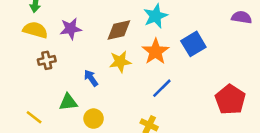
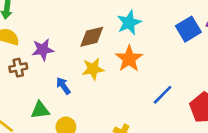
purple star: (71, 29) -> (43, 50), moved
blue square: (193, 44) -> (188, 29), moved
blue line: (162, 88) -> (163, 95), moved

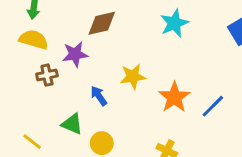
brown diamond: (92, 37) -> (102, 23), moved
orange star: (129, 59) -> (174, 97), moved
green triangle: (40, 110) -> (72, 124), turned 30

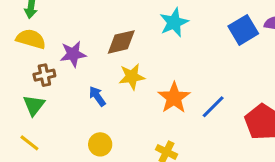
brown diamond: (102, 23) -> (121, 42), moved
green triangle: (72, 124) -> (34, 105), moved, turned 45

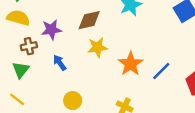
blue arrow: (97, 96) -> (60, 63), moved

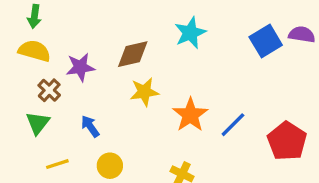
brown cross: (29, 46) -> (49, 90), turned -35
blue arrow: (60, 63) -> (90, 126), moved
yellow line: (17, 99) -> (57, 164), moved, turned -56

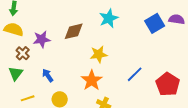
yellow star: (144, 92) -> (99, 54), moved
orange star: (190, 115) -> (92, 80), moved

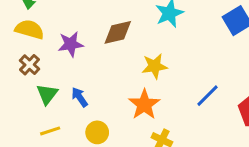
brown cross: (23, 53) -> (30, 65), moved
green triangle: (16, 73) -> (47, 94), moved

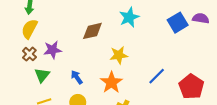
yellow semicircle: (30, 29) -> (29, 29), turned -78
purple star: (71, 44) -> (53, 50), moved
blue arrow: (80, 97) -> (77, 77), moved

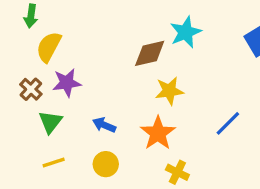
yellow semicircle: (29, 29) -> (49, 47), moved
brown diamond: (92, 31) -> (150, 53), moved
blue arrow: (77, 77) -> (104, 125), turned -32

